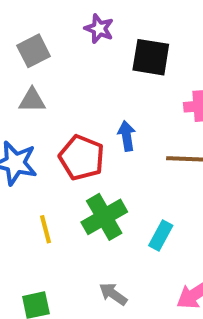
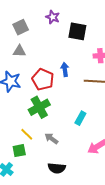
green cross: (104, 217) -> (39, 107), moved
yellow line: (46, 229) -> (27, 134), moved, turned -32
gray arrow: (113, 294) -> (51, 138), moved

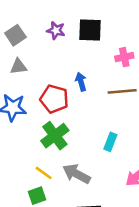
purple star: (53, 17) -> (56, 30), moved
gray arrow: (51, 138) -> (77, 174), size x1.5

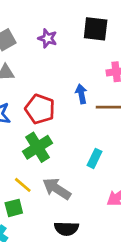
black square: (90, 30) -> (96, 29), moved
blue arrow: (81, 82) -> (81, 94), moved

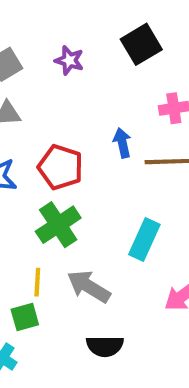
black square: (96, 29) -> (141, 44), turned -36
cyan rectangle: (94, 158) -> (144, 240), size x1.4
yellow line: (23, 185) -> (37, 282), turned 54

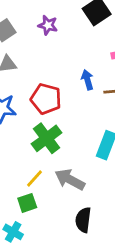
yellow line: (37, 282) -> (34, 179), turned 42
black semicircle: (105, 346) -> (83, 220), turned 100

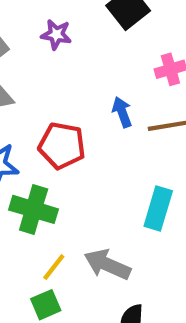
green cross: (47, 138) -> (34, 209), moved, turned -32

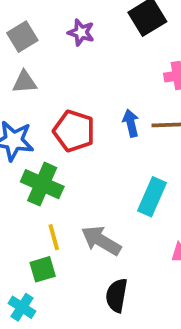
blue arrow: (122, 112) -> (131, 123), moved
yellow line: (54, 267) -> (54, 237), turned -60

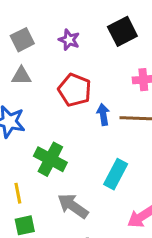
red pentagon: (74, 131) -> (75, 90), moved
green cross: (42, 184) -> (50, 159), moved
yellow line: (54, 237) -> (18, 193), moved

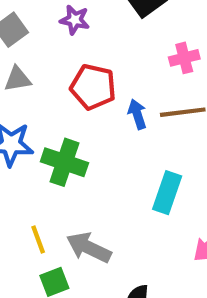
green cross: (50, 159) -> (64, 162), moved
gray arrow: (73, 206) -> (89, 248), moved

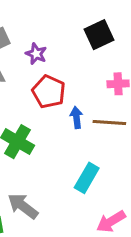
purple star: (75, 20) -> (36, 54), moved

